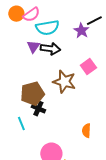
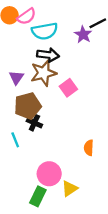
purple triangle: (33, 47) -> (16, 78), moved
pink square: (88, 67) -> (68, 88), moved
brown star: (64, 82) -> (43, 73), moved, turned -30

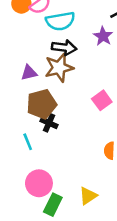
purple star: (83, 35) -> (103, 36), moved
purple triangle: (16, 78) -> (29, 73), turned 42
pink square: (68, 88) -> (102, 100), moved
pink circle: (49, 174) -> (39, 183), moved

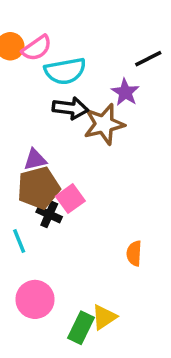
brown star: (59, 68) -> (104, 124), moved
purple triangle: (29, 73) -> (35, 160), moved
pink square: (102, 100) -> (70, 199), moved
green rectangle: (53, 205) -> (81, 328), moved

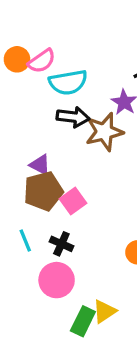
purple triangle: (35, 160) -> (40, 165), turned 40
black cross: (49, 214) -> (61, 244), moved
pink circle: (35, 299) -> (57, 280), moved

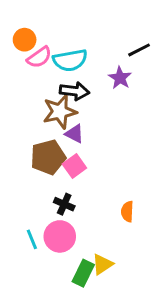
pink semicircle: (42, 61) -> (39, 57), moved
brown star: (104, 132) -> (60, 112), moved
purple triangle: (40, 165) -> (74, 134), moved
cyan line: (25, 241) -> (32, 239), moved

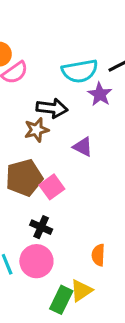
cyan semicircle: (70, 60) -> (80, 71), moved
brown star: (60, 112) -> (36, 130), size x0.7
purple triangle: (74, 134) -> (83, 147), moved
orange semicircle: (127, 211) -> (98, 255), moved

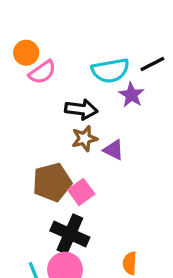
brown star: (36, 130) -> (84, 139), moved
black cross: (41, 227) -> (70, 234), size x1.6

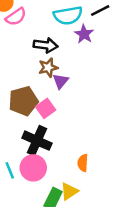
purple triangle: (114, 150) -> (61, 81), moved, turned 42

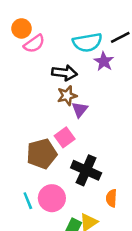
brown pentagon: (23, 101) -> (42, 154), moved
black cross: (37, 141) -> (86, 170), moved
orange semicircle: (83, 163) -> (111, 198), moved

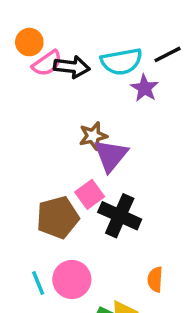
black arrow: (65, 73) -> (72, 67), moved
purple triangle: (80, 110) -> (111, 155), size x1.5
black cross: (86, 170) -> (120, 216), moved

